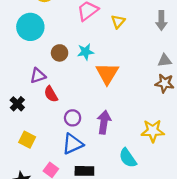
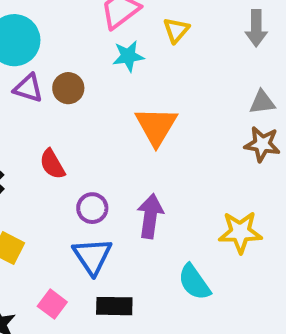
cyan star: (86, 52) -> (128, 56), moved
purple triangle: (38, 76) -> (28, 88), moved, turned 35
blue triangle: (73, 144) -> (92, 256), turned -40

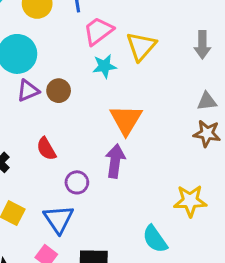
yellow triangle: (176, 30) -> (141, 46), size x1.5
purple triangle: (28, 88) -> (28, 91), turned -40
purple arrow: (150, 216) -> (115, 161), moved
blue triangle: (92, 256) -> (59, 219), moved

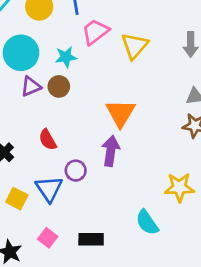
cyan star: (104, 66) -> (66, 57), moved
blue triangle: (59, 219) -> (49, 189), moved

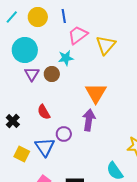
cyan star: (66, 57) -> (66, 58), moved
purple triangle: (31, 86) -> (32, 74), turned -35

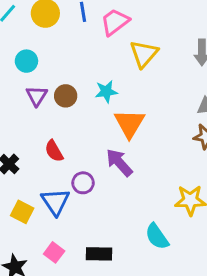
pink trapezoid: (78, 35) -> (115, 22), moved
cyan circle: (25, 50) -> (26, 61), size x0.6
cyan star: (66, 58) -> (106, 92), moved
purple arrow: (89, 120) -> (119, 163), turned -50

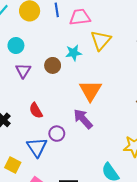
pink trapezoid: (115, 22) -> (80, 17), turned 30
cyan star: (106, 92) -> (74, 53), moved
brown circle: (66, 96) -> (53, 65), moved
yellow square: (22, 212) -> (13, 165), moved

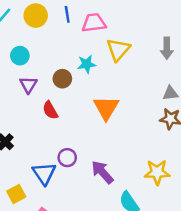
red semicircle: (36, 110) -> (50, 110), moved
purple arrow: (83, 119) -> (102, 172), moved
yellow square: (13, 165) -> (16, 194), turned 35

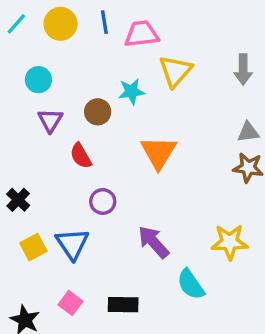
purple circle: (67, 158) -> (103, 201), moved
yellow square: (16, 194) -> (33, 247), moved

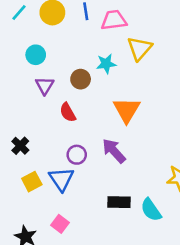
purple circle: (103, 201) -> (77, 155), moved
purple arrow: (153, 242) -> (114, 151), moved
black rectangle: (123, 305) -> (119, 202), moved

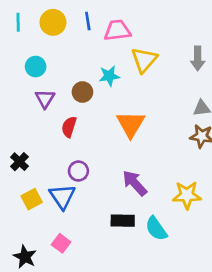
cyan line: (19, 12) -> (18, 22), turned -42
red semicircle: (68, 112) -> (69, 127), turned 48
purple arrow: (114, 151) -> (135, 183), moved

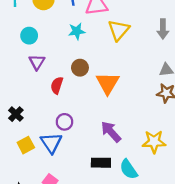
cyan star: (109, 76) -> (77, 31), moved
brown circle: (82, 92) -> (80, 68), moved

